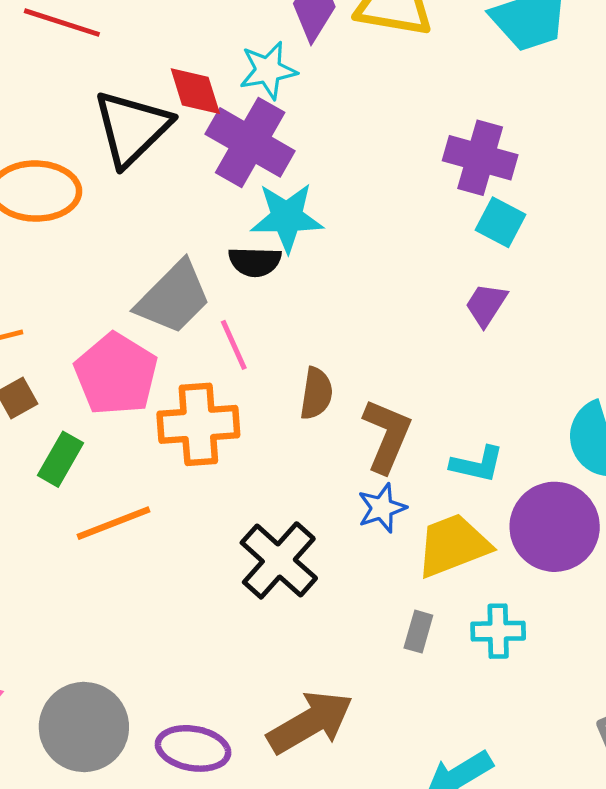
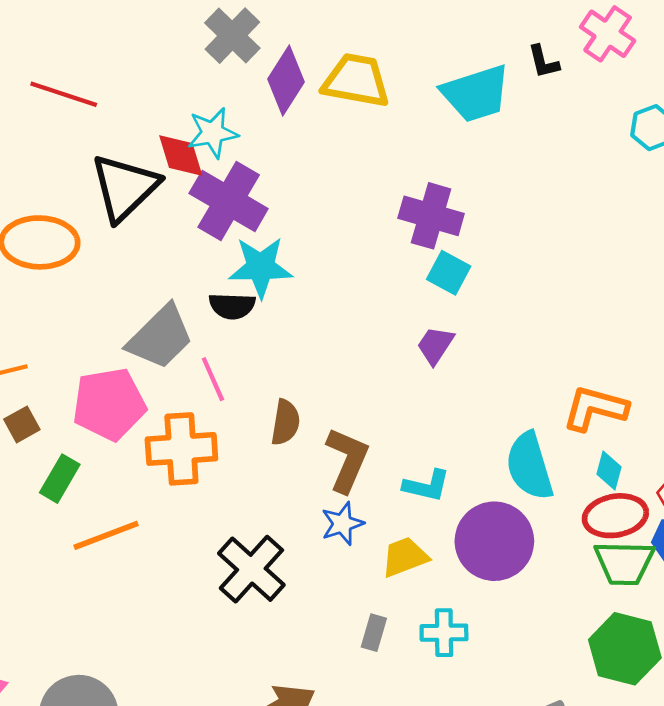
cyan star: (268, 70) -> (213, 133), moved
pink pentagon: (116, 374) -> (109, 404), turned 30
yellow trapezoid: (453, 545) -> (405, 557), size x0.7

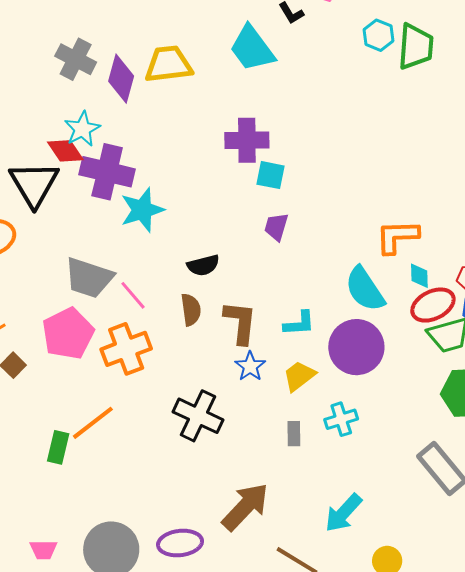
cyan trapezoid: (476, 94) -> (252, 48), turned 88
black semicircle: (232, 306) -> (203, 265), moved
gray trapezoid: (160, 337) -> (89, 278), turned 80
green rectangle: (60, 479) -> (58, 447), moved

